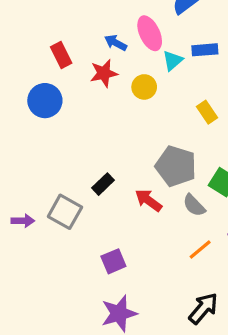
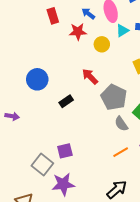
blue circle: (45, 101) -> (37, 79), moved
red arrow: (148, 200) -> (90, 76), moved
gray square: (65, 212) -> (42, 164), moved

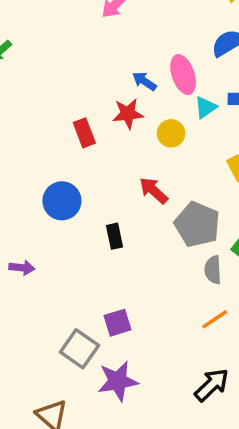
red rectangle: (53, 16) -> (84, 133), moved
black rectangle: (66, 101) -> (114, 236), turned -64
gray semicircle: (121, 124) -> (213, 270), turned 35

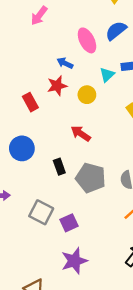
pink ellipse: (183, 75) -> (87, 40), moved
gray pentagon: (197, 224) -> (91, 178), moved
gray square: (79, 349) -> (41, 212), moved

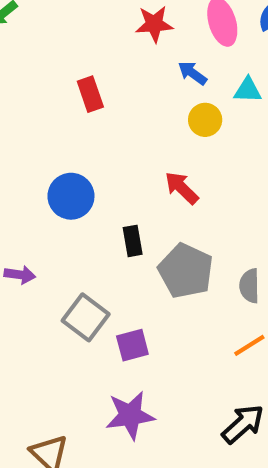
blue arrow: (65, 63) -> (192, 73), moved
cyan triangle: (107, 75) -> (248, 90), turned 35
red star: (57, 86) -> (154, 24), moved
red rectangle: (30, 102) -> (90, 94), moved

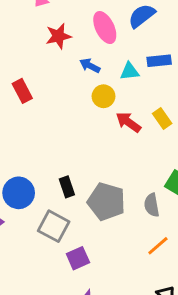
red arrow: (182, 188) -> (128, 122), moved
blue circle: (71, 196) -> (19, 193), moved
gray square: (86, 317) -> (54, 226), moved

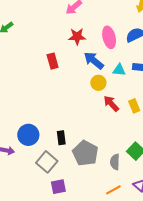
blue arrow: (90, 66) -> (94, 60), size x1.5
red rectangle: (22, 91) -> (53, 61), moved

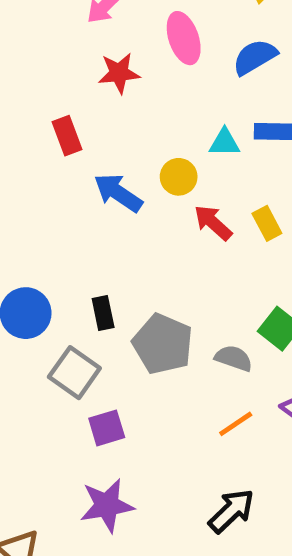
pink ellipse: (109, 37) -> (184, 38), moved
blue arrow: (94, 60) -> (118, 193), moved
gray semicircle: (115, 162) -> (234, 358), turned 112

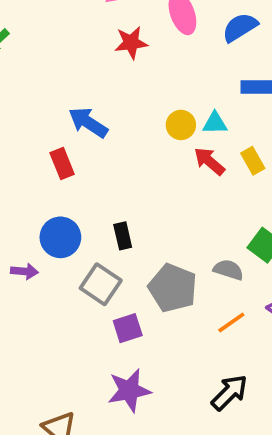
red rectangle: (67, 136) -> (62, 164), moved
cyan triangle: (225, 142) -> (215, 123), moved
blue arrow: (118, 193) -> (88, 122), moved
gray pentagon: (163, 344) -> (173, 288), moved

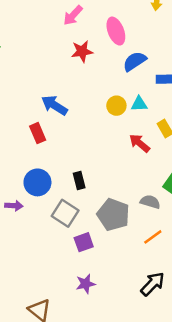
blue semicircle: (240, 27) -> (135, 61), moved
red arrow: (209, 161) -> (139, 143), moved
purple star: (129, 390) -> (86, 284), size x0.7

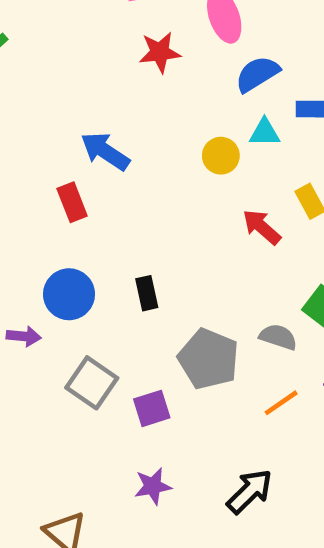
cyan triangle: (139, 104) -> (265, 133), moved
gray square: (65, 213) -> (92, 383), moved
black arrow: (153, 284) -> (250, 491), moved

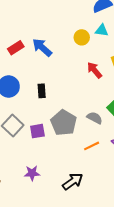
blue arrow: (105, 151) -> (42, 47), moved
red rectangle: (72, 202) -> (16, 48), turned 70
purple square: (152, 408) -> (37, 131), moved

